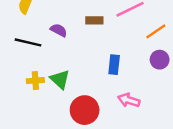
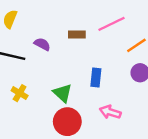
green triangle: (60, 79) -> (63, 93), moved
yellow cross: (35, 81) -> (20, 93), turned 35

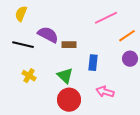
brown rectangle: (77, 35) -> (69, 45), moved
purple semicircle: (42, 44) -> (48, 35), size x1.5

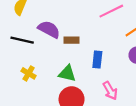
green triangle: (65, 76) -> (67, 73), turned -30
pink arrow: (105, 92) -> (110, 91), turned -138

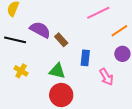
brown rectangle: (72, 40) -> (61, 40), turned 48
pink arrow: (110, 91) -> (106, 77), moved

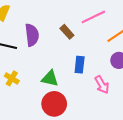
purple semicircle: (40, 30) -> (32, 35), turned 55
brown rectangle: (61, 40) -> (67, 32), moved

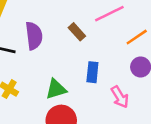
green triangle: (50, 78) -> (56, 89), turned -30

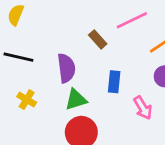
purple semicircle: (34, 36) -> (66, 68), moved

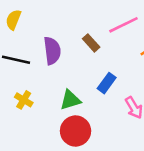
purple semicircle: (66, 68) -> (52, 51), moved
blue rectangle: (114, 82) -> (107, 83), turned 30

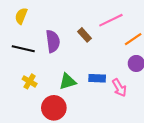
blue rectangle: (107, 83) -> (97, 78), moved, turned 56
red circle: (76, 131) -> (54, 108), moved

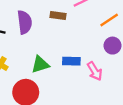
brown rectangle: (84, 35) -> (58, 16), turned -40

